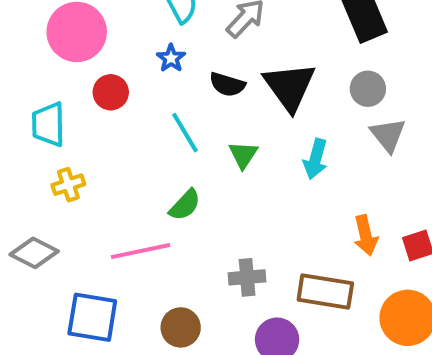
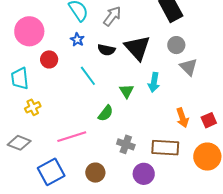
green triangle: (243, 155) -> (127, 91), moved
green semicircle: (185, 205) -> (106, 113), moved
gray cross: (247, 277) -> (126, 144), turned 30
blue square: (92, 317) -> (51, 172), turned -32

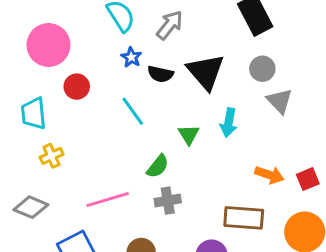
blue star: (77, 40) -> (131, 57), moved
orange arrow: (182, 118) -> (269, 175), turned -54
gray cross: (126, 144) -> (168, 201), moved, turned -30

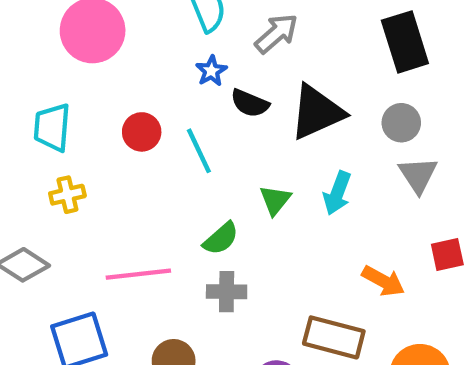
black triangle: (206, 72) -> (317, 112), turned 36
red circle: (77, 87) -> (142, 132), moved
red square: (308, 179) -> (447, 254), moved

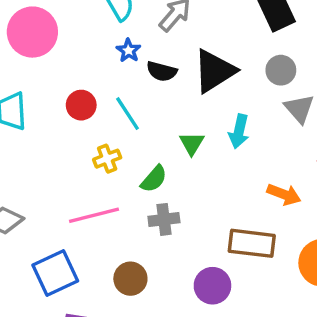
yellow cross: (67, 195) -> (107, 159), moved

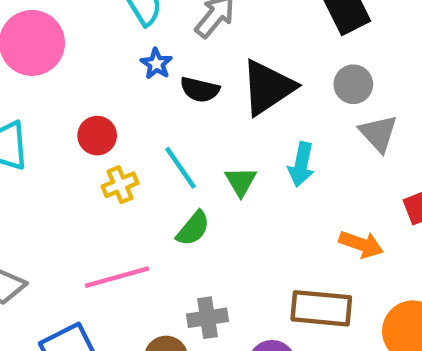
cyan line: (128, 114) -> (180, 168), moved
yellow cross: (107, 159) -> (120, 185), moved
gray cross: (164, 219) -> (208, 318), moved

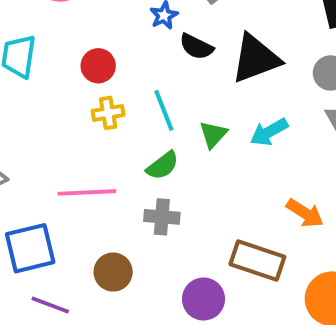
cyan arrow: (301, 164) -> (269, 132), turned 36
gray cross: (208, 318) -> (162, 217), moved

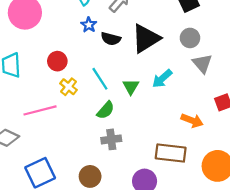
yellow cross: (108, 113) -> (69, 87), turned -30
pink line: (87, 192) -> (40, 110), moved

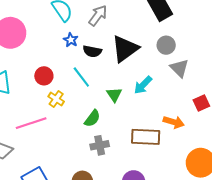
cyan line: (100, 79) -> (81, 77), moved
brown rectangle: (171, 153) -> (146, 137), moved

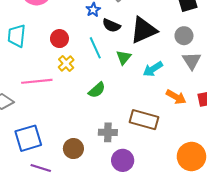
green triangle: (114, 95) -> (124, 57), moved
orange arrow: (174, 122) -> (176, 97), moved
gray cross: (100, 145) -> (108, 132), moved

